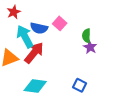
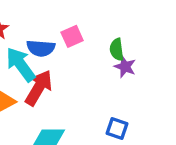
pink square: (60, 23) -> (72, 36), turned 32

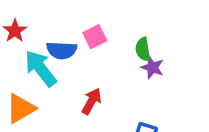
red arrow: (39, 88) -> (92, 101), moved, size x0.7

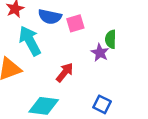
blue semicircle: (62, 50) -> (50, 17), moved
purple star: (152, 67) -> (100, 53), moved

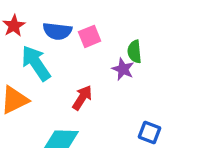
blue square: (102, 104) -> (150, 132), moved

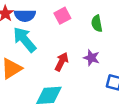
blue semicircle: (57, 31) -> (25, 15), moved
purple star: (123, 69) -> (91, 58), moved

